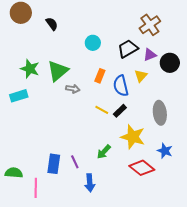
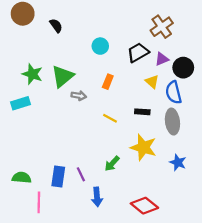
yellow triangle: (141, 76) -> (152, 82), turned -32
blue semicircle: (121, 86) -> (174, 92), moved
black rectangle: (120, 111) -> (142, 112), moved, turned 48
red diamond: (142, 168) -> (144, 206), moved
green semicircle: (14, 173) -> (22, 178), moved

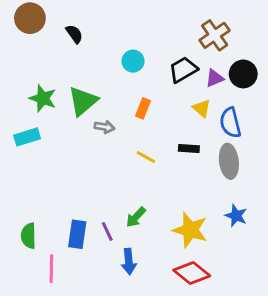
black circle: (183, 68) -> (243, 74), moved
yellow star: (143, 147) -> (190, 230), moved
green arrow: (112, 164) -> (136, 217), moved
green semicircle: (22, 178) -> (29, 236), turned -96

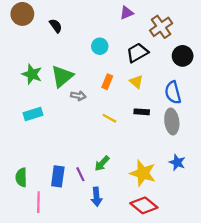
purple triangle: (215, 78) -> (127, 13), moved
yellow triangle: (202, 108) -> (136, 82), moved
cyan rectangle: (27, 137) -> (33, 114), moved

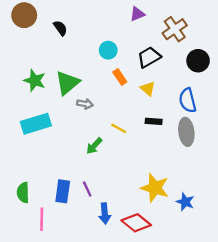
orange rectangle: (107, 82) -> (120, 77), moved, turned -56
cyan rectangle: (33, 114) -> (36, 124), size x1.4
blue star: (177, 162) -> (185, 202), moved
green arrow: (102, 163) -> (94, 146), moved
red diamond: (144, 205) -> (136, 223), moved

